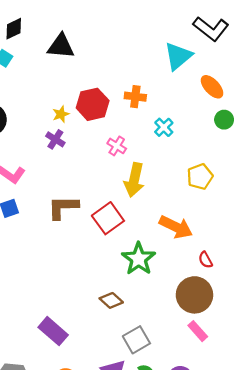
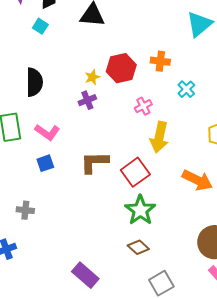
purple cross: (55, 139) -> (87, 100), turned 36
pink cross: (117, 146) -> (143, 106), turned 30
green star: (139, 259) -> (140, 210), moved

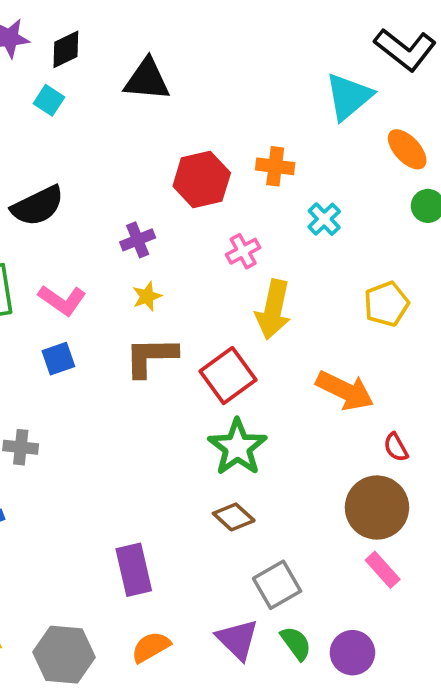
yellow star: (92, 77) -> (147, 296), moved
black semicircle: (34, 82) -> (38, 206), turned 64
purple rectangle: (85, 275) -> (134, 570), turned 36

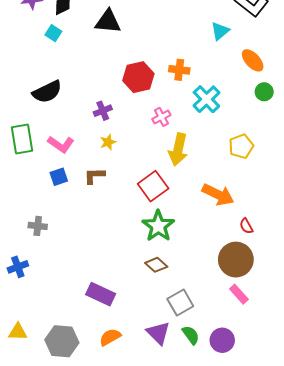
cyan triangle: (349, 97) -> (220, 31), size x0.7
cyan cross: (324, 219) -> (206, 99), size x1.5
brown L-shape: (151, 357) -> (94, 176), moved, size x0.7
purple rectangle: (134, 570) -> (101, 294), turned -52

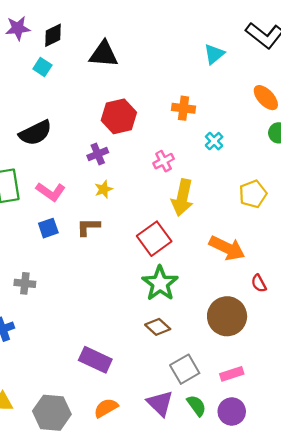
cyan triangle: (220, 31) -> (214, 54), moved
red hexagon: (138, 77) -> (119, 116), moved
cyan cross: (206, 99) -> (214, 141), size x0.6
brown circle: (236, 260) -> (227, 316), moved
pink rectangle: (239, 294) -> (232, 374), moved, turned -66

